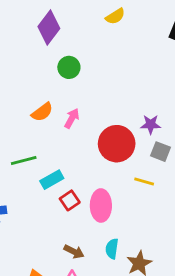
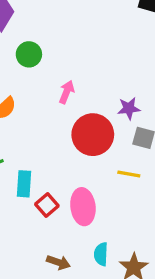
pink arrow: (72, 118) -> (67, 92), moved
cyan rectangle: (52, 180) -> (24, 184), turned -50

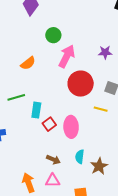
green circle: (29, 54) -> (53, 35), moved
pink arrow: (67, 92) -> (67, 56), size x1.6
purple star: (129, 108) -> (105, 52), moved

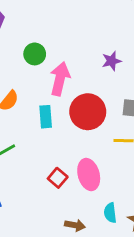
cyan rectangle: (36, 110) -> (46, 117), moved

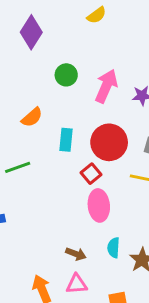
pink arrow: (60, 79) -> (106, 86), moved
red square: (58, 178) -> (91, 174), moved

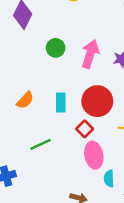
orange semicircle: (32, 117) -> (25, 100), moved
green line: (18, 167) -> (40, 144), moved
cyan semicircle: (114, 248) -> (109, 179), moved

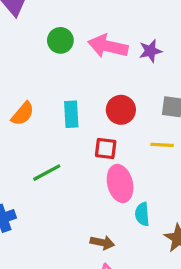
pink arrow: (90, 54) -> (108, 46), turned -92
red circle: (97, 101) -> (121, 110), size x0.7
red square: (85, 129) -> (106, 149), turned -35

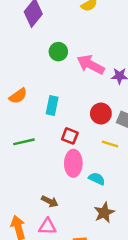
red circle: (121, 110) -> (101, 114), moved
cyan semicircle: (142, 214) -> (97, 179), moved, turned 105

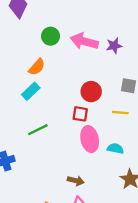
orange semicircle: (18, 96) -> (37, 67), moved
cyan rectangle: (52, 106) -> (31, 91), moved, turned 48
red circle: (101, 114) -> (91, 92), moved

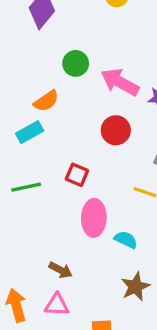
red circle: (91, 92) -> (116, 130), moved
red square: (80, 114) -> (77, 175), moved

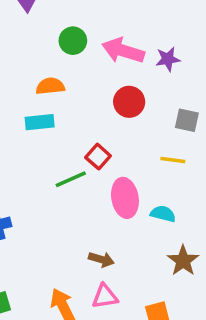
orange semicircle: (46, 101) -> (50, 86), turned -140
cyan rectangle: (30, 132) -> (40, 122), turned 35
red square: (77, 175) -> (98, 157), turned 30
green line: (26, 187) -> (71, 179), moved

